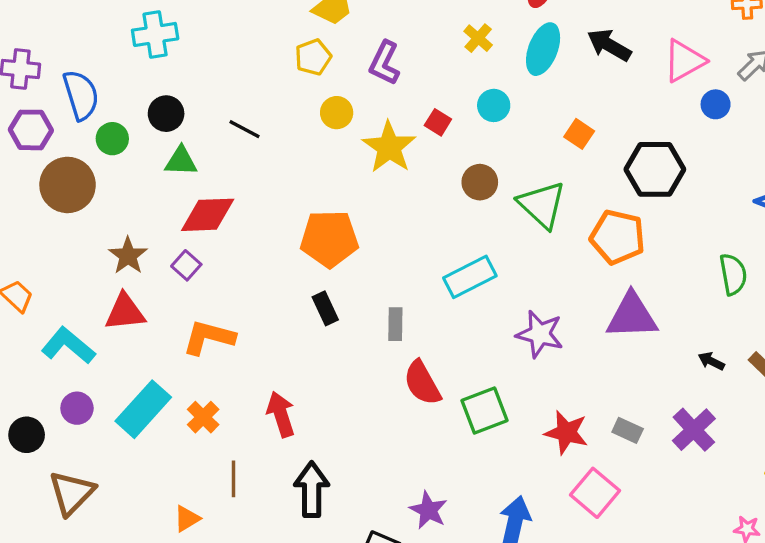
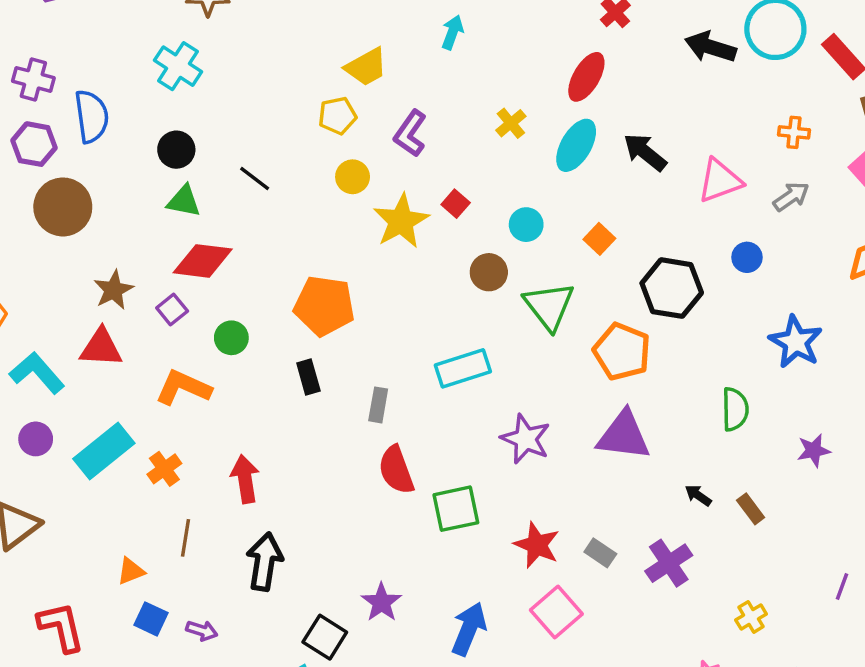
cyan cross: (155, 34) -> (178, 66), turned 33
blue circle: (716, 104) -> (747, 257), moved
cyan circle: (494, 105) -> (526, 225), moved
green circle: (112, 139) -> (231, 338), moved

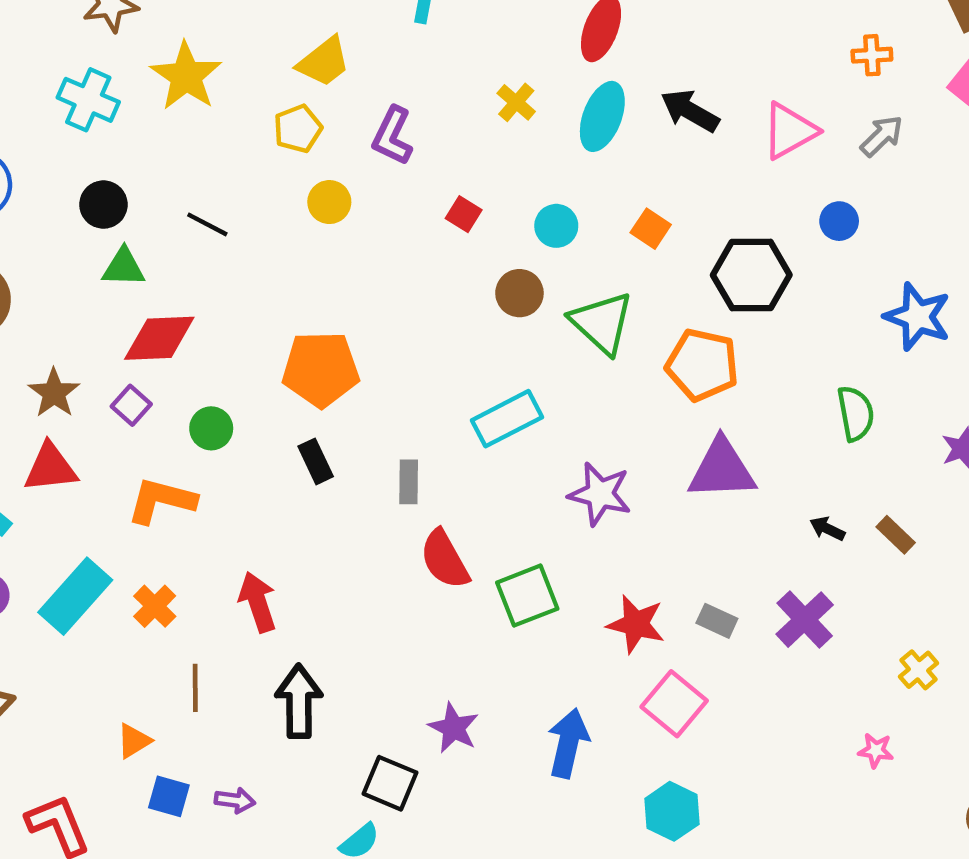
yellow star: (401, 221) -> (186, 76), moved

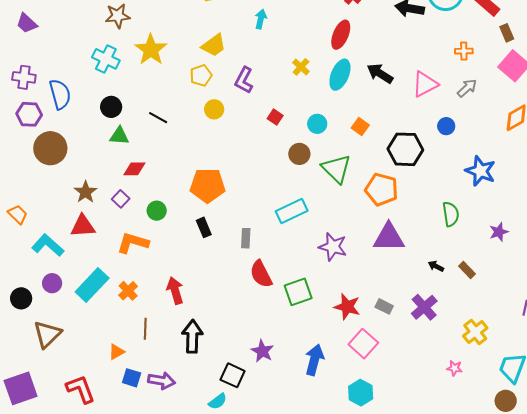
red diamond: (159, 338) -> (134, 169), size x0.7
yellow cross: (919, 670) -> (475, 332), size x1.4
purple arrow: (235, 800) -> (162, 381), size x1.5

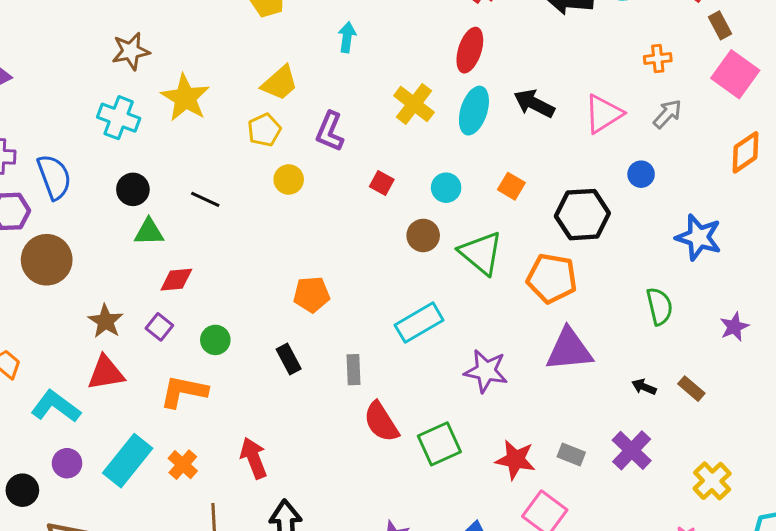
yellow cross: (301, 67) -> (414, 104), size x1.5
orange pentagon: (208, 185) -> (312, 294), moved, size x0.7

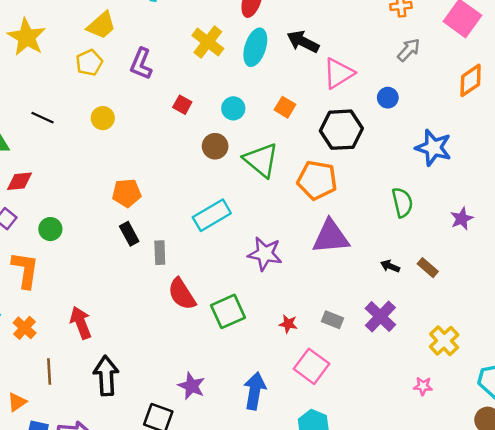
pink triangle: (604, 114) -> (339, 73), moved
yellow circle: (289, 179) -> (103, 118), moved
black rectangle: (289, 359) -> (129, 234), moved
orange L-shape: (184, 392) -> (25, 270), turned 87
red star: (515, 460) -> (288, 324), size x0.6

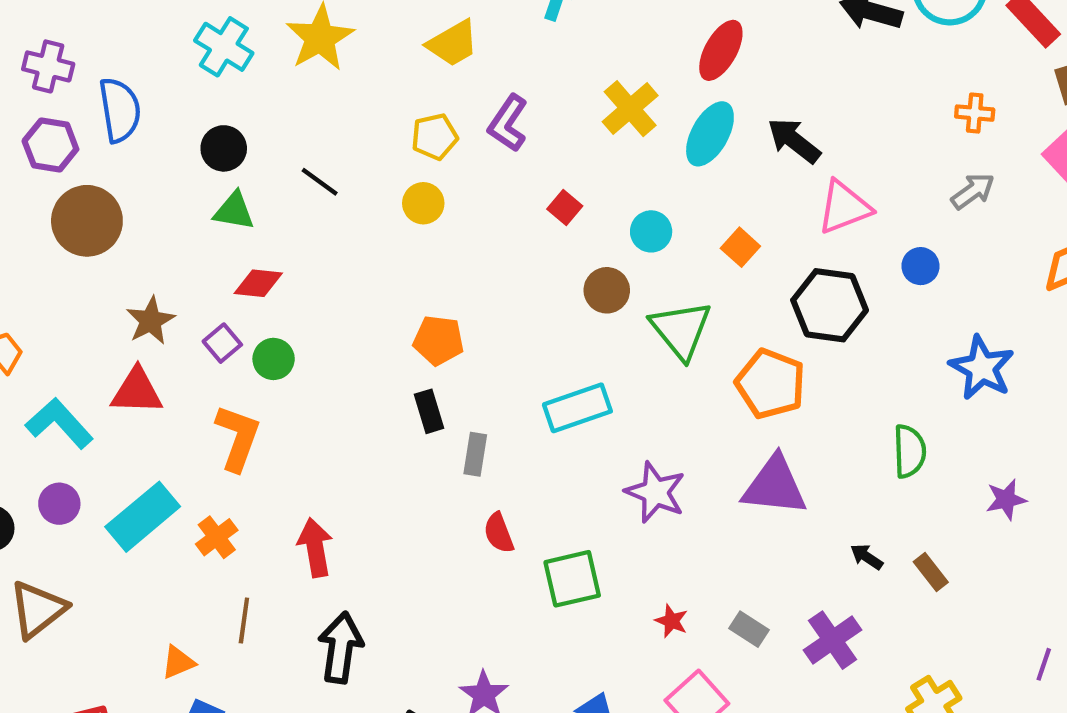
yellow pentagon: (89, 63) -> (435, 137), moved
green circle: (50, 229) -> (274, 359), moved
red semicircle: (182, 294) -> (499, 533), size x0.7

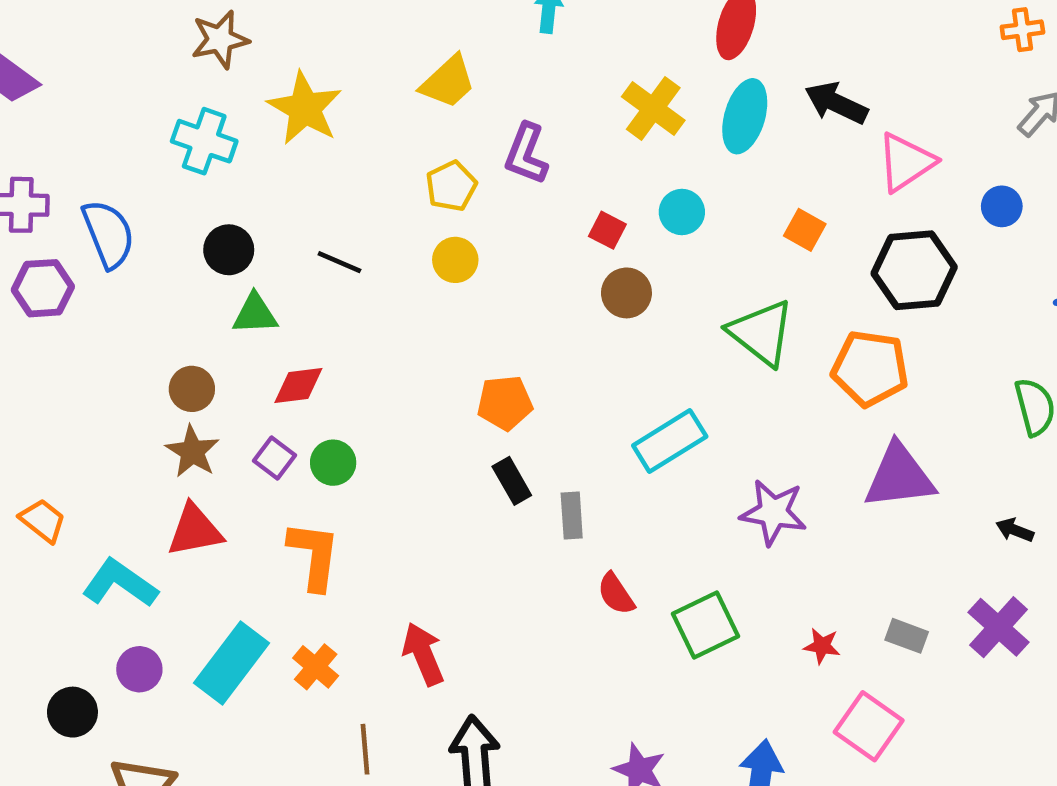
brown circle: (87, 221) -> (192, 389), moved, size x0.6
cyan circle: (651, 231) -> (682, 212), moved
brown circle: (607, 290) -> (626, 293), moved

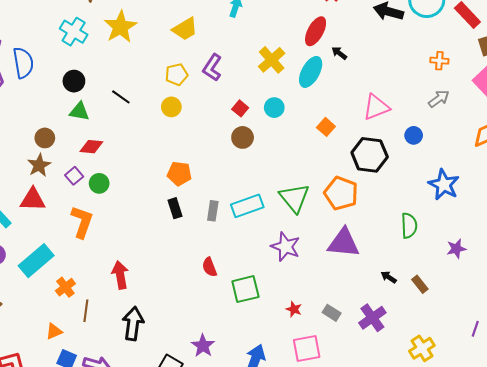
black arrow: (836, 103) -> (339, 53), moved, size x0.6
green triangle: (761, 333) -> (294, 198), moved
gray rectangle: (572, 515) -> (213, 211), moved
orange cross: (316, 667) -> (65, 287), moved
pink square: (869, 726) -> (307, 348), turned 32

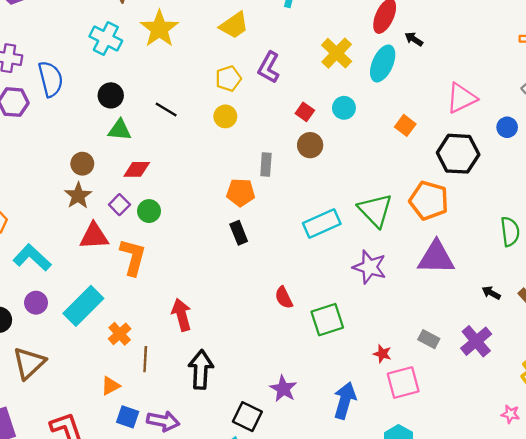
red triangle: (33, 200) -> (94, 236), moved
gray rectangle: (213, 211) -> (266, 165), moved
red star: (294, 309) -> (382, 354), moved

